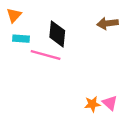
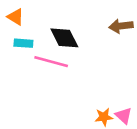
orange triangle: (14, 15) -> (16, 17), turned -42
black diamond: (57, 34) -> (64, 38), turned -32

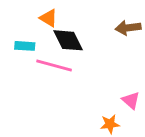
orange triangle: (16, 17) -> (49, 18), moved
pink triangle: (124, 116) -> (131, 100), moved

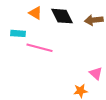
black diamond: (68, 40) -> (62, 16), moved

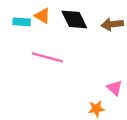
cyan rectangle: (18, 33) -> (22, 22), moved

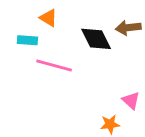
black diamond: (74, 19) -> (96, 39), moved
cyan rectangle: (22, 22) -> (27, 40), moved

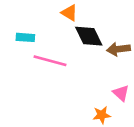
orange triangle: (48, 18) -> (69, 13), moved
brown arrow: (128, 28) -> (118, 49), moved

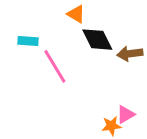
pink line: (50, 61) -> (55, 66), turned 44
pink triangle: (121, 93) -> (126, 114), moved, turned 48

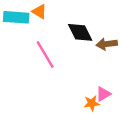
orange triangle: (76, 14) -> (39, 11), moved
cyan rectangle: (28, 41) -> (16, 17), moved, size x1.5

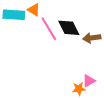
pink line: (45, 54) -> (49, 29), moved

